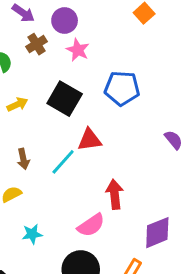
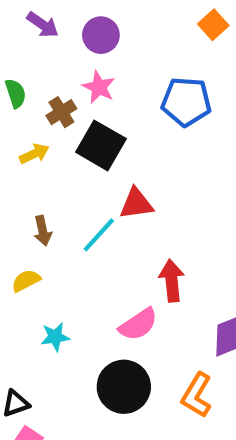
brown cross: (37, 44) -> (61, 112), moved
pink star: (78, 50) -> (99, 87), moved
blue pentagon: (122, 88) -> (186, 102), moved

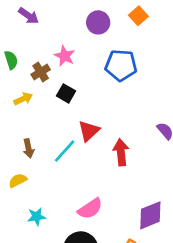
purple circle: (101, 35) -> (98, 22), moved
black square: (101, 145) -> (66, 93), size x0.6
red triangle: (136, 204) -> (89, 131), turned -35
red arrow: (172, 281) -> (121, 152), moved

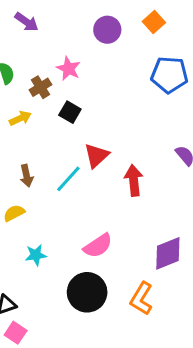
blue pentagon: (121, 65) -> (169, 75), moved

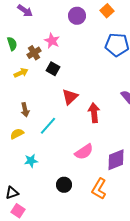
cyan line: (68, 179) -> (48, 126), moved
pink semicircle: (98, 246) -> (84, 152), moved
black circle: (87, 292) -> (64, 185), size x0.6

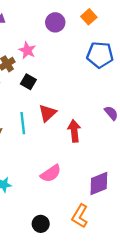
cyan line: (48, 126) -> (23, 123), moved, turned -48
pink semicircle: (84, 152) -> (51, 173), moved
black circle: (64, 185) -> (41, 224), moved

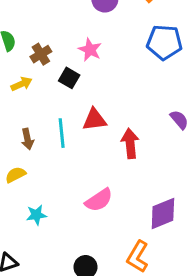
pink star: (27, 50) -> (90, 50), moved
red triangle: (47, 113) -> (94, 120), turned 36

